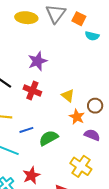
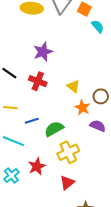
cyan semicircle: (92, 36) -> (98, 26), turned -144
yellow cross: (81, 166) -> (68, 152), moved, turned 30

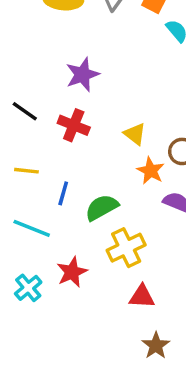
blue line: (32, 121) -> (63, 193), turned -56
red triangle: (67, 183) -> (142, 297), moved, turned 42

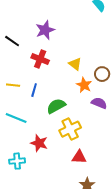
black line: (25, 111) -> (12, 41), moved
blue line: (63, 193) -> (34, 90), moved
red star: (72, 272) -> (39, 143), turned -30
cyan cross: (28, 288) -> (17, 161), moved, turned 35

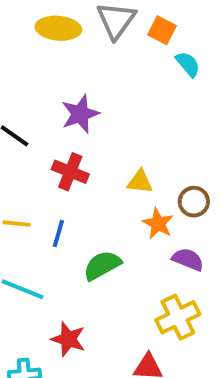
yellow triangle: (75, 64) -> (140, 182), turned -32
yellow cross: (70, 129) -> (178, 317), moved

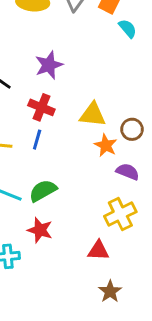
yellow triangle: (140, 182) -> (93, 115), size x1.4
blue line: (58, 233) -> (37, 140), moved
green semicircle: (102, 265) -> (43, 191), moved

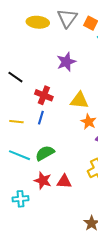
purple star: (49, 65) -> (66, 62), moved
red triangle: (98, 251) -> (64, 182), moved

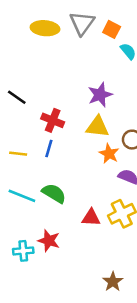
purple star: (66, 62) -> (100, 95), moved
green semicircle: (45, 153) -> (54, 193), turned 60
red star: (43, 181) -> (49, 241), moved
red triangle: (64, 182) -> (91, 218), moved

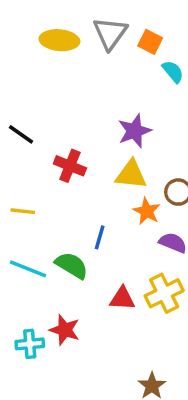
blue line: (49, 149) -> (100, 237), moved

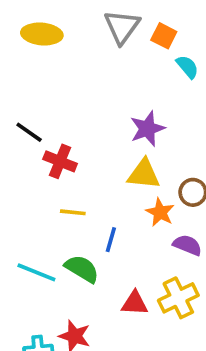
yellow ellipse: (59, 40) -> (42, 34), moved
red cross: (70, 166) -> (60, 161), moved
yellow line: (23, 211) -> (73, 212), moved

